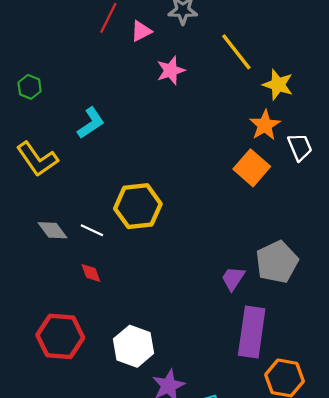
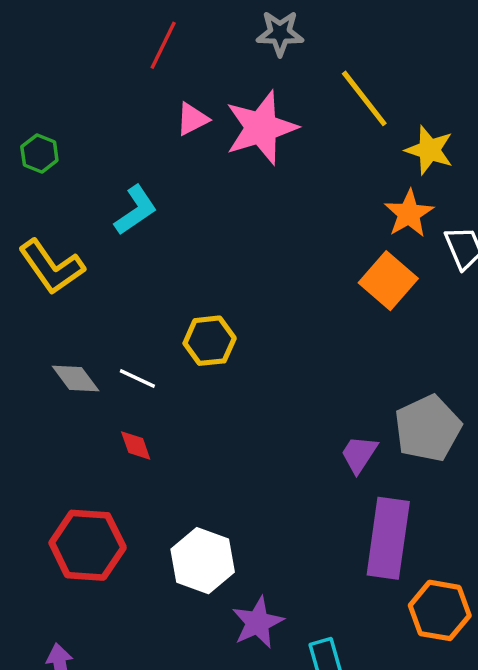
pink triangle: (141, 31) -> (192, 119), moved
pink star: (171, 70) -> (261, 128), size x1.6
yellow hexagon: (138, 206) -> (210, 341), size x0.7

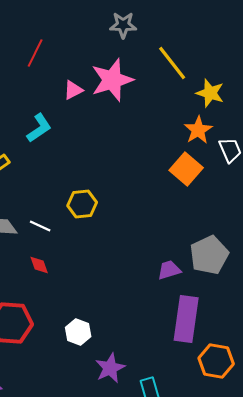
red line: (163, 45) -> (35, 53), moved
pink triangle: (192, 119) -> (73, 90), moved
purple trapezoid: (359, 454) -> (169, 270), turned 40
white hexagon: (203, 561) -> (78, 332), size x0.7

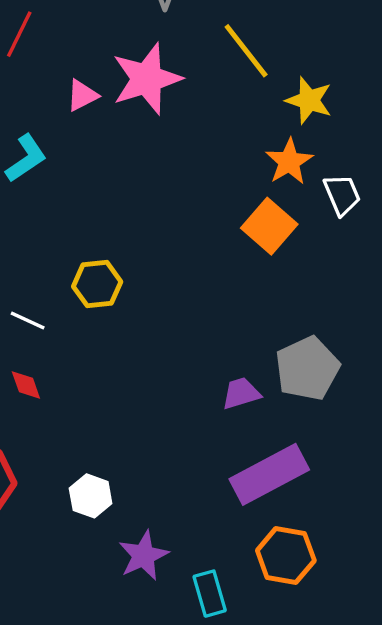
purple rectangle: (186, 319) -> (269, 474), turned 54
orange hexagon: (216, 361) -> (286, 555), moved

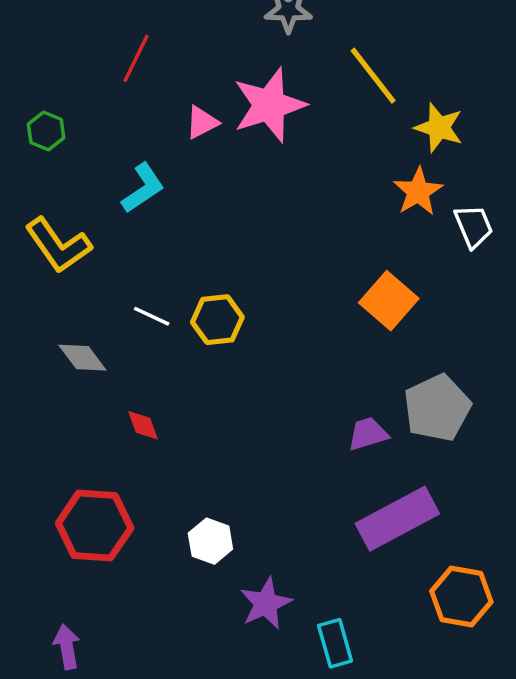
orange square: (269, 226) -> (389, 301), moved
white line: (28, 320) -> (152, 316), moved
orange hexagon: (286, 555) -> (461, 596), moved

